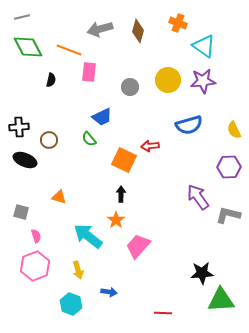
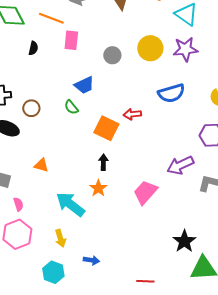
purple arrow: (198, 197) -> (180, 165), turned -80
pink trapezoid: (138, 246) -> (145, 192), moved
black star: (202, 273) -> (184, 241), turned -30

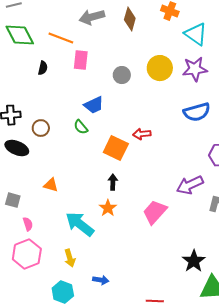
blue semicircle: (171, 93) -> (197, 112), moved

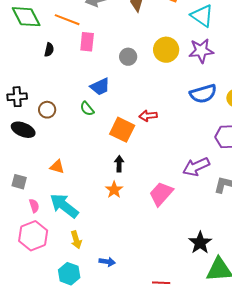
cyan arrow: (80, 224) -> (64, 206), moved

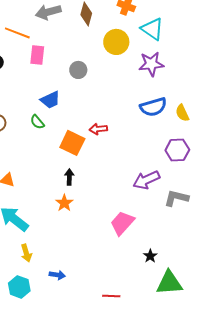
yellow circle: (166, 50) -> (116, 42), moved
pink trapezoid: (161, 194) -> (122, 223), moved
black star: (200, 243) -> (150, 256), size x0.6

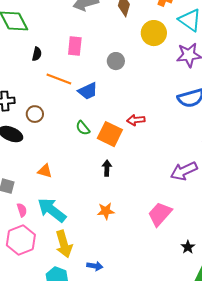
orange line: (17, 33) -> (59, 79), moved
green semicircle: (37, 122) -> (83, 128), moved
orange star: (64, 203) -> (106, 211), moved, turned 30
yellow arrow: (26, 253) -> (64, 244), size x1.5

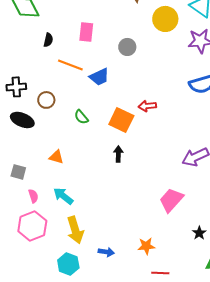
green semicircle: (83, 128) -> (81, 117), moved
cyan arrow: (52, 210) -> (63, 196), size x0.7
orange star: (106, 211) -> (146, 246), moved

